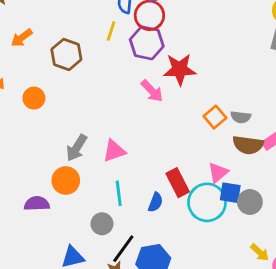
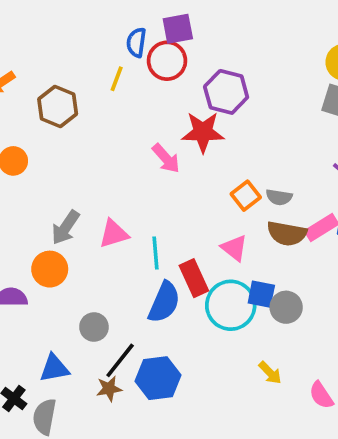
purple hexagon: (147, 43) -> (226, 92), moved
pink triangle: (218, 173) -> (234, 248), moved, turned -45
cyan line: (119, 193) -> (155, 253), moved
blue semicircle: (155, 202) -> (164, 302), size x1.6
yellow arrow: (260, 252) -> (270, 373), moved

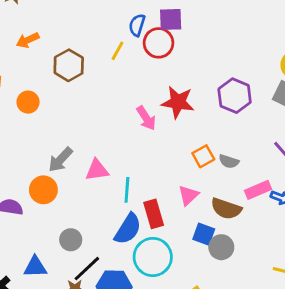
purple hexagon: (226, 92) -> (235, 96), moved
brown semicircle: (287, 233) -> (226, 209), moved
pink triangle: (234, 248) -> (188, 195), turned 30
cyan circle: (231, 305) -> (153, 257), moved

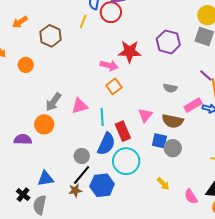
pink arrow: (146, 118) -> (109, 65), turned -36
orange square: (203, 156) -> (114, 86), moved
gray circle: (71, 240) -> (82, 156), moved

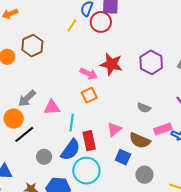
brown hexagon: (51, 36) -> (32, 46), moved
gray circle: (173, 148) -> (144, 175), moved
black line: (82, 175) -> (24, 134), moved

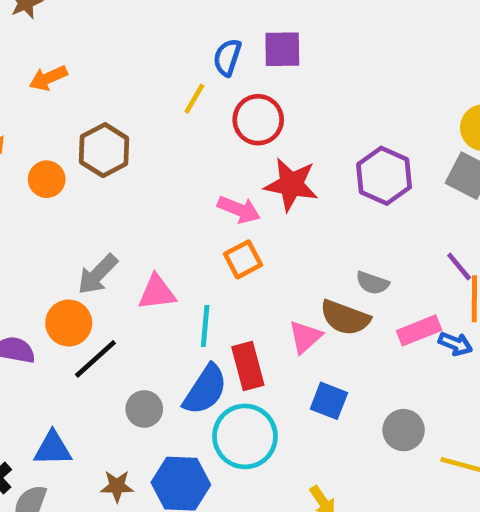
red circle: (101, 22) -> (258, 120), moved
brown semicircle: (140, 141) -> (345, 318), moved
gray circle: (144, 175) -> (404, 430), moved

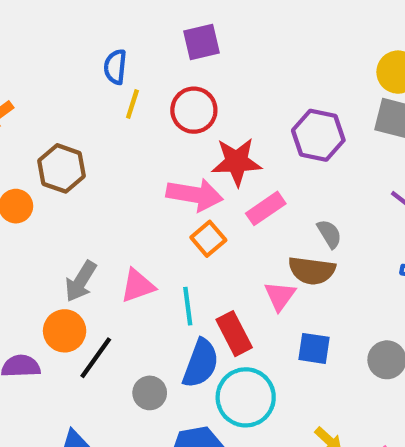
blue semicircle: (227, 57) -> (115, 67), moved
pink arrow: (239, 210) -> (195, 195), size x1.4
gray semicircle: (372, 283) -> (329, 234), turned -128
pink rectangle: (419, 330) -> (266, 208), moved

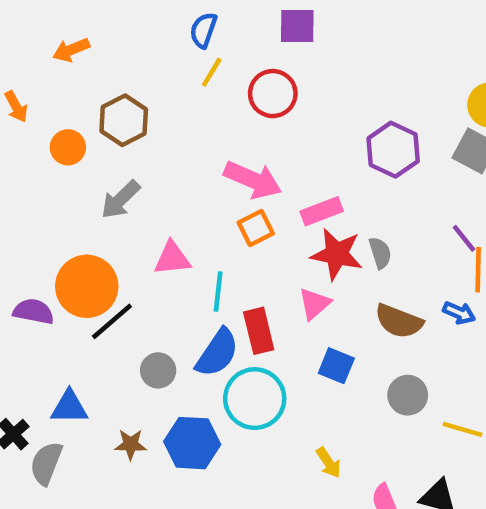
red star: (237, 162) -> (337, 254), moved
brown semicircle: (312, 271) -> (399, 321), moved
gray arrow: (81, 281) -> (120, 200), moved
orange circle: (65, 331) -> (87, 286), size x1.4

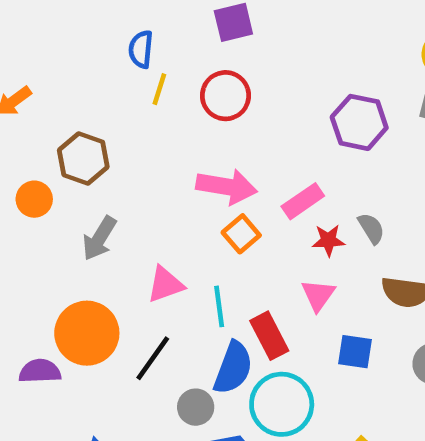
red star: (337, 254) -> (328, 240), size x0.6
black line: (112, 321) -> (153, 358), moved
gray circle: (158, 370) -> (196, 407), moved

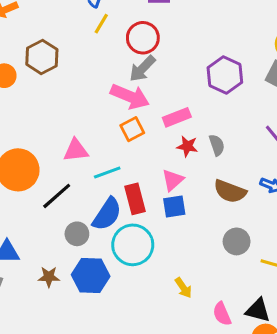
gray arrow: (99, 238) -> (142, 69), moved
cyan line: (219, 306) -> (107, 172), turned 64
blue square: (355, 352) -> (174, 206), moved, turned -30

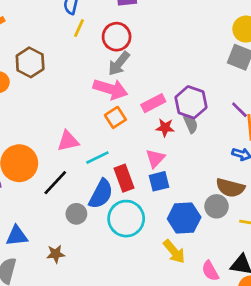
purple hexagon: (225, 75) -> (191, 102), moved
brown semicircle: (230, 191) -> (230, 188), moved
blue hexagon: (91, 276) -> (184, 218), moved
yellow arrow: (183, 288) -> (174, 252), size x1.4

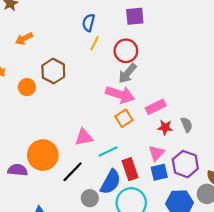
purple hexagon: (191, 102) -> (185, 164), moved

